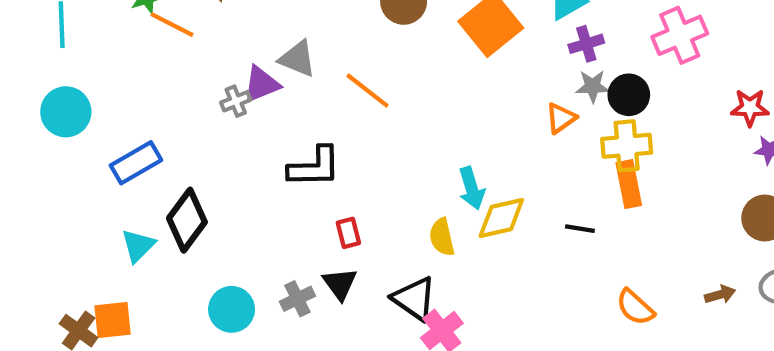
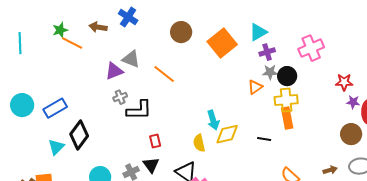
gray cross: (236, 101) -> (120, 97), moved
cyan circle: (66, 112) -> (22, 105), moved

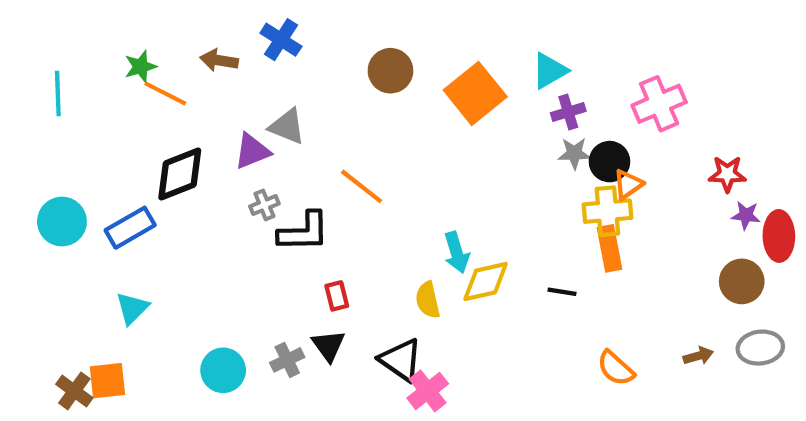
orange line: (164, 74) -> (362, 186), moved
orange triangle: (255, 87) -> (628, 184), moved
black diamond: (79, 135) -> (180, 174), moved, turned 32

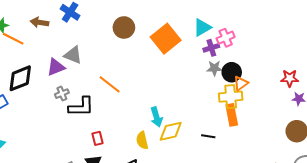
pink cross: (659, 104) -> (226, 38), moved, size x0.7

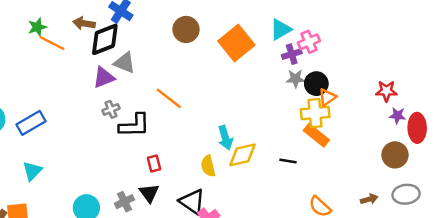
black diamond: (20, 78) -> (105, 39), moved
orange rectangle: (232, 115) -> (316, 135), turned -40

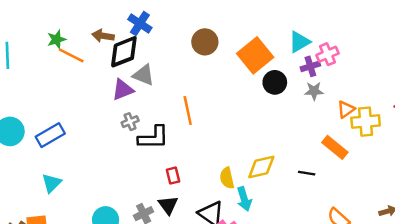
black circle: (316, 84) -> (275, 82), moved
orange line: (169, 98) -> (188, 111), turned 40
yellow cross: (315, 113) -> (366, 122), moved
cyan arrow: (225, 138) -> (244, 199), moved

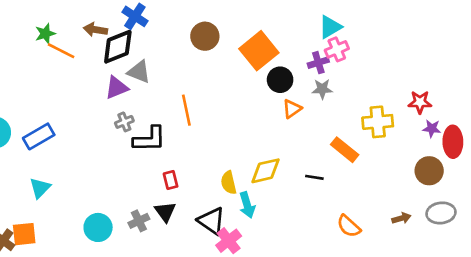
cyan triangle: (299, 42) -> (330, 27), moved
orange triangle: (346, 109) -> (292, 109), moved

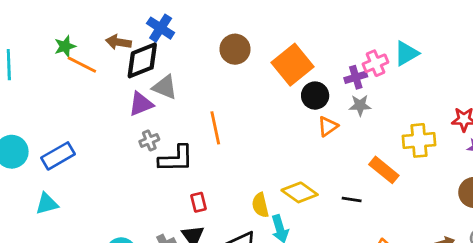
cyan triangle: (330, 27) -> (406, 53), moved
yellow diamond: (266, 171) -> (300, 192), turned 48
cyan triangle: (40, 188) -> (47, 204), moved, turned 30

